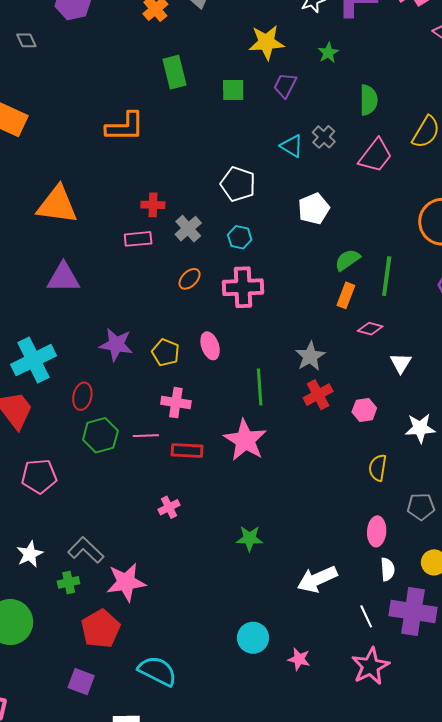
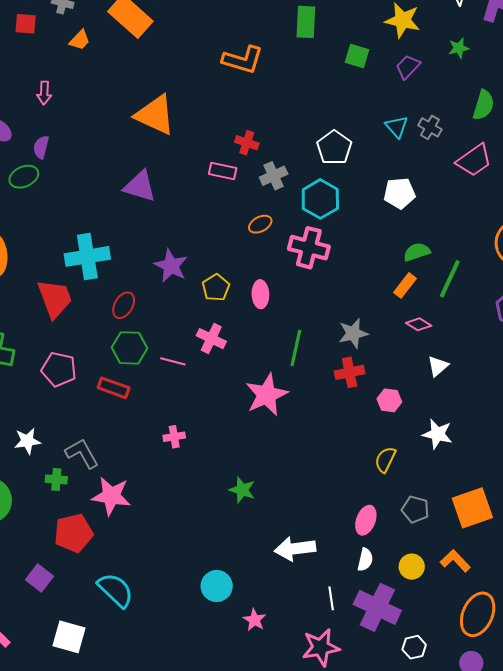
gray cross: (324, 137) -> (430, 127), turned -30
cyan hexagon: (240, 237) -> (320, 199), size x1.6
red rectangle: (187, 451) -> (114, 388), moved

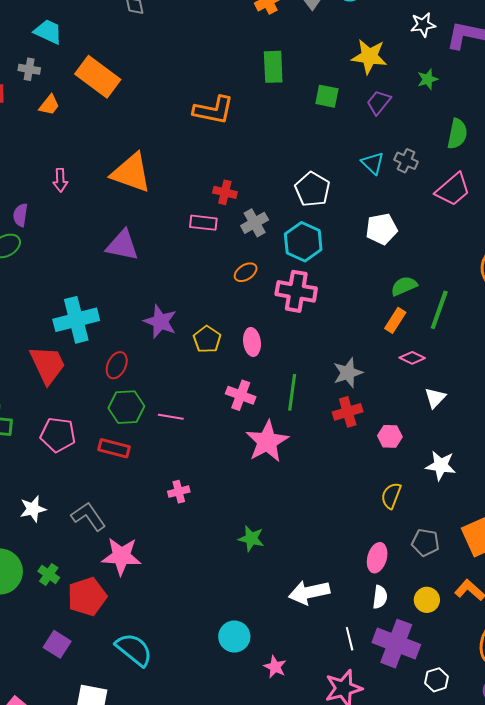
pink arrow: (44, 93) -> (60, 180), moved
pink cross: (211, 339) -> (241, 395), moved
green cross: (56, 479) -> (49, 574), moved, turned 35

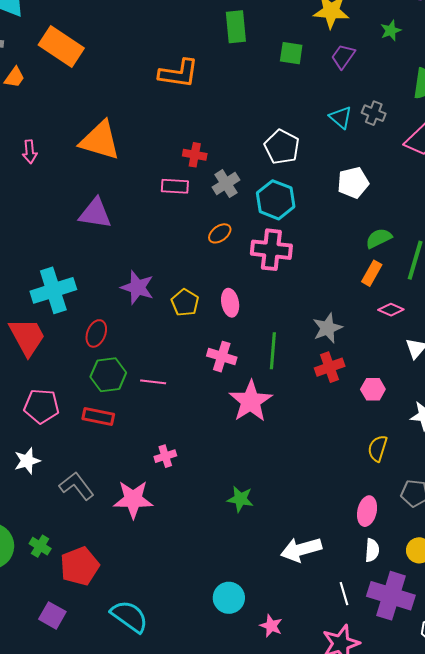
white star: (33, 509) -> (27, 461), moved
pink star: (121, 556) -> (133, 499), moved

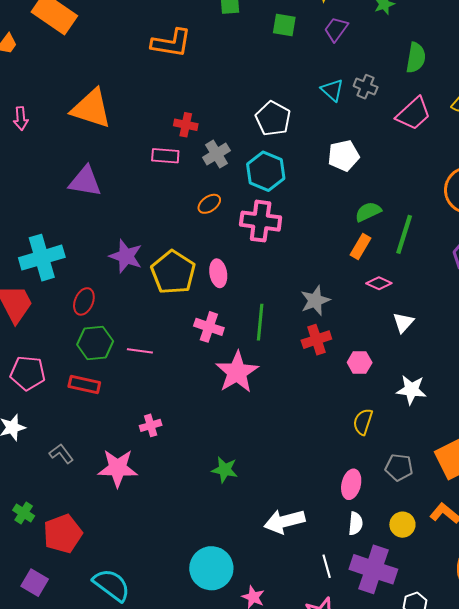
yellow pentagon: (185, 303) -> (173, 272), size x1.6
gray L-shape: (77, 486) -> (61, 454), size x0.7
cyan circle: (229, 598) -> (211, 568), size x1.4

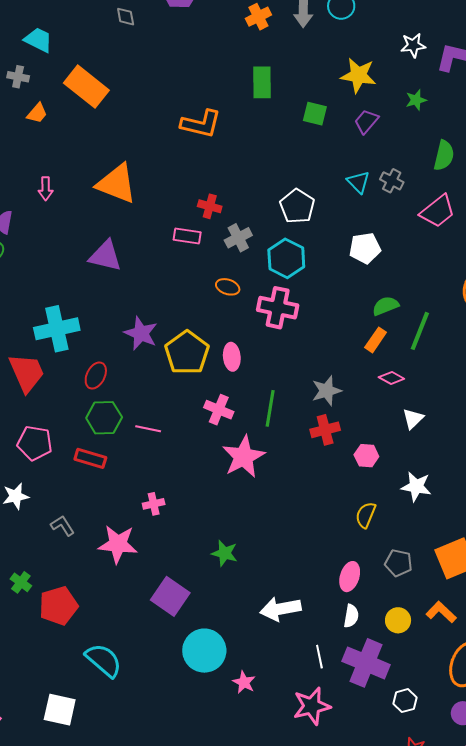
orange ellipse: (209, 204) -> (228, 287), turned 50
purple square: (35, 583) -> (170, 596), moved, size x1.4

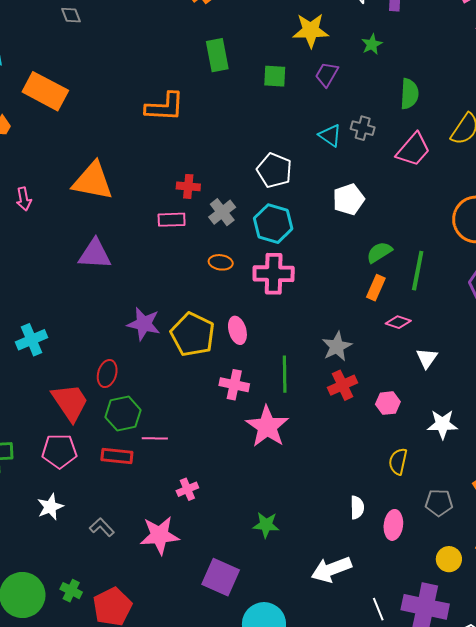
cyan cross: (57, 329) -> (32, 340), moved, size x0.7
red trapezoid: (27, 373) -> (70, 402), moved
pink line: (148, 429) -> (155, 438), moved
white semicircle: (351, 616) -> (357, 507), moved

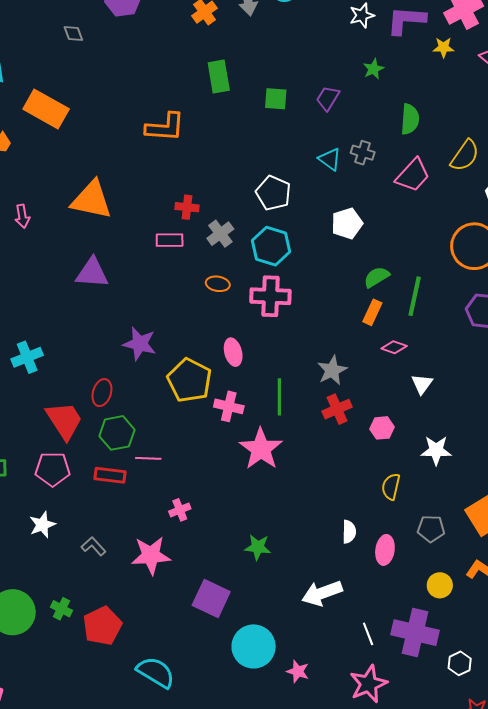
yellow star: (311, 31) -> (444, 47), moved, size x0.6
yellow pentagon: (193, 334) -> (189, 380), moved

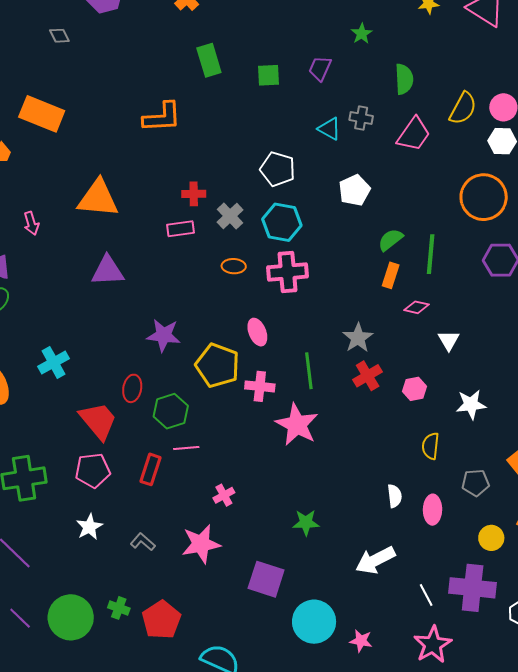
green hexagon: (117, 433) -> (171, 411), moved
red rectangle: (110, 475) -> (150, 469), turned -72

